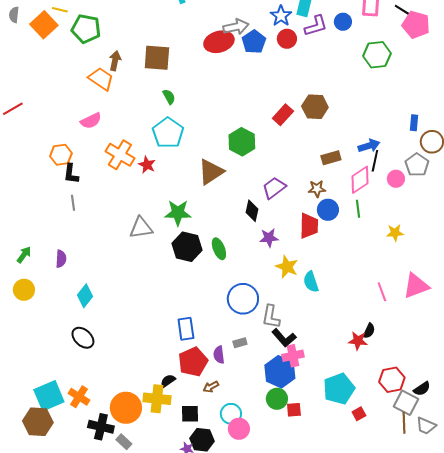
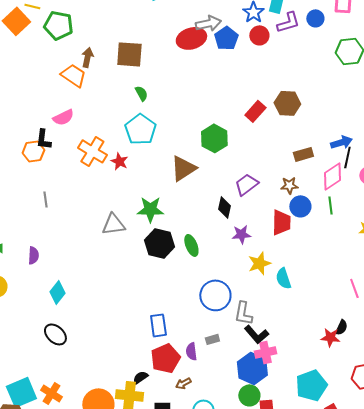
black L-shape: (71, 174) -> (43, 139), moved
yellow star: (287, 267) -> (259, 263), turned 30

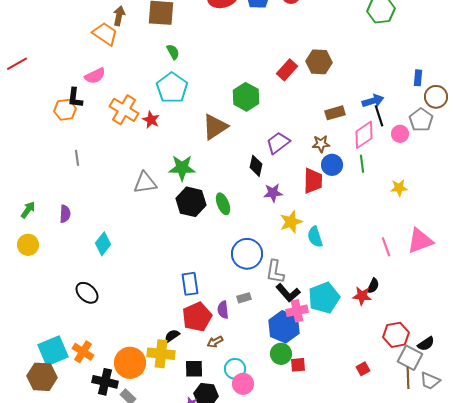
black line: (347, 157) -> (379, 116), turned -30
cyan diamond: (57, 292) -> (103, 244), moved
cyan pentagon: (311, 385) -> (324, 298), moved

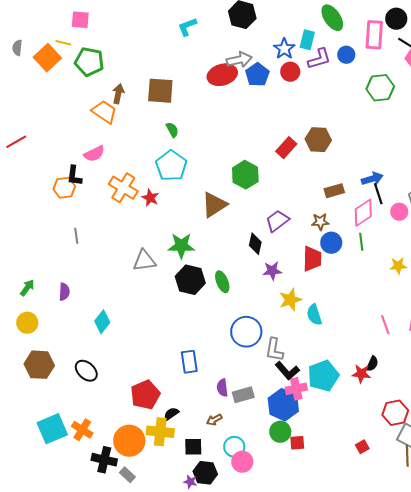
gray rectangle: (244, 298) -> (243, 395), moved, size x1.5
red pentagon: (197, 317) -> (145, 395), moved
brown hexagon: (42, 377) -> (39, 365), moved

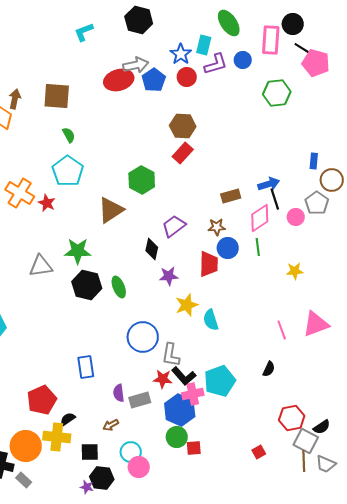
brown hexagon: (318, 140) -> (183, 126), moved
red star: (361, 374) -> (163, 379), moved

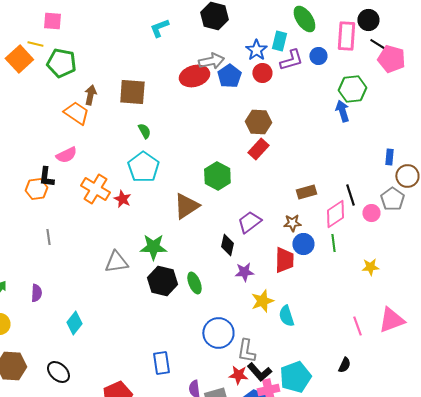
blue arrow: (269, 184) -> (342, 111), moved, turned -90

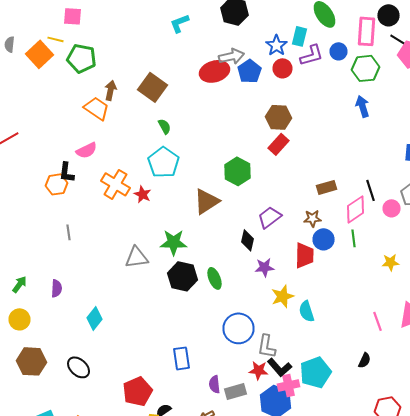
green hexagon: (352, 89) -> (366, 68), moved
brown square: (132, 92) -> (152, 87), turned 32

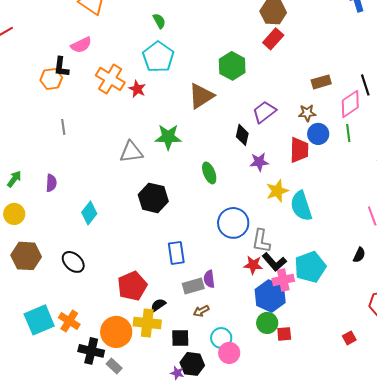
black hexagon: (182, 276) -> (153, 198), moved
cyan semicircle: (306, 311) -> (301, 206), size x1.4
gray rectangle: (236, 391) -> (193, 286), moved

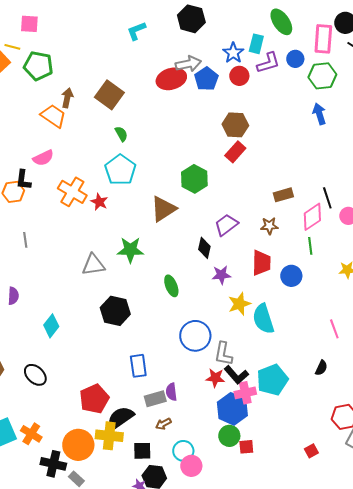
blue circle: (318, 134) -> (291, 276), moved
black semicircle: (158, 305) -> (120, 418), size x1.8

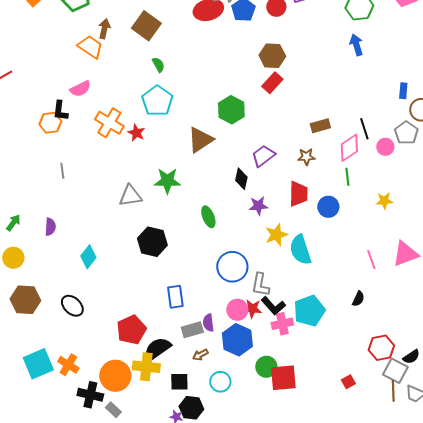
blue hexagon: (232, 409) -> (237, 340), moved
red square: (246, 447) -> (283, 378), size x1.8
pink circle: (191, 466) -> (237, 310), moved

